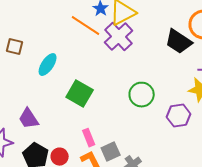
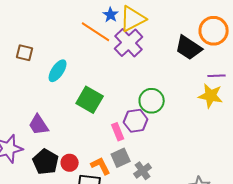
purple hexagon: (179, 116) -> (136, 121), moved
pink rectangle: (89, 138) -> (118, 132), moved

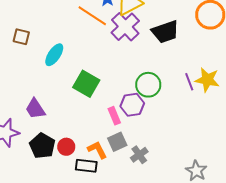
black trapezoid: (189, 48) -> (165, 32), moved, turned -52
purple line: (217, 76) -> (189, 82), moved, turned 72

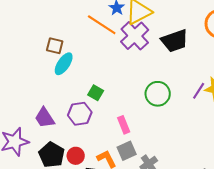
brown square: (21, 37) -> (55, 46), moved
purple line: (189, 82) -> (199, 91), turned 54
green square: (86, 84) -> (96, 93), size x0.6
purple hexagon: (132, 105) -> (80, 114), moved

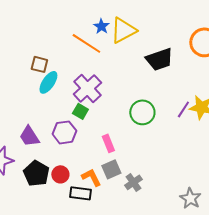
purple cross: (135, 36) -> (87, 88), moved

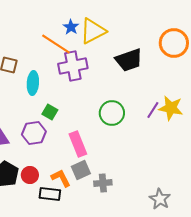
cyan ellipse: (48, 82) -> (33, 83), moved, turned -30
purple cross: (87, 88) -> (73, 66), moved, turned 32
pink rectangle: (108, 143) -> (78, 144), size x1.4
gray cross: (133, 182) -> (103, 183), turned 30

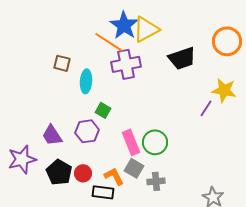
blue star: (71, 27) -> (124, 25), size x1.8
yellow star: (171, 108) -> (224, 90), moved
green circle: (112, 113) -> (155, 142), moved
gray square: (81, 170) -> (134, 168), turned -36

